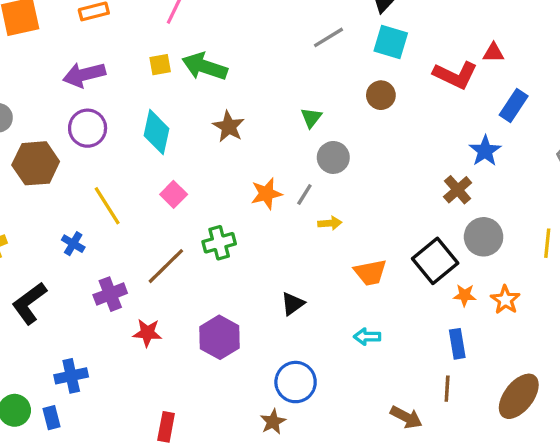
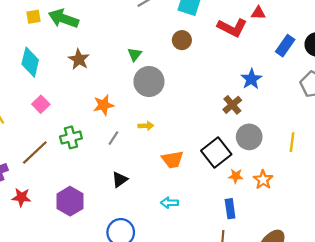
blue rectangle: (514, 106) -> (285, 46), moved
gray circle: (333, 157) -> (149, 82), size x1.4
gray line: (304, 194) -> (113, 138), moved

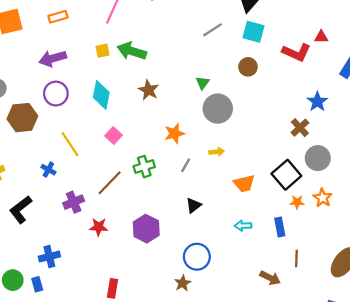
orange star: (236, 176) -> (297, 202), moved
orange star: (263, 180) -> (323, 198), moved
blue rectangle: (230, 209) -> (280, 227), moved

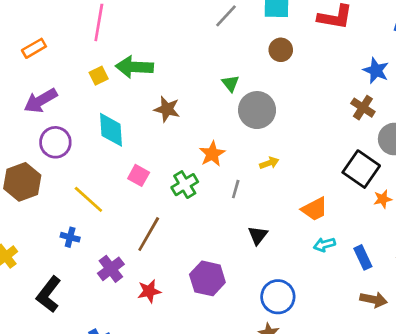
green cross: (144, 167) -> (185, 185), moved
orange trapezoid: (244, 183) -> (314, 209), moved
blue rectangle: (280, 227) -> (363, 257), moved

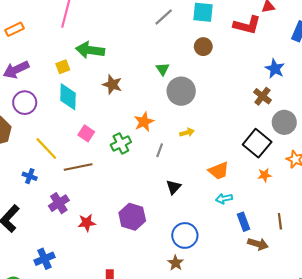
yellow square: (99, 76) -> (63, 67), moved
orange star: (383, 199) -> (265, 175), moved
brown line: (149, 234) -> (78, 167), moved, turned 44
blue rectangle: (363, 257) -> (244, 222), moved

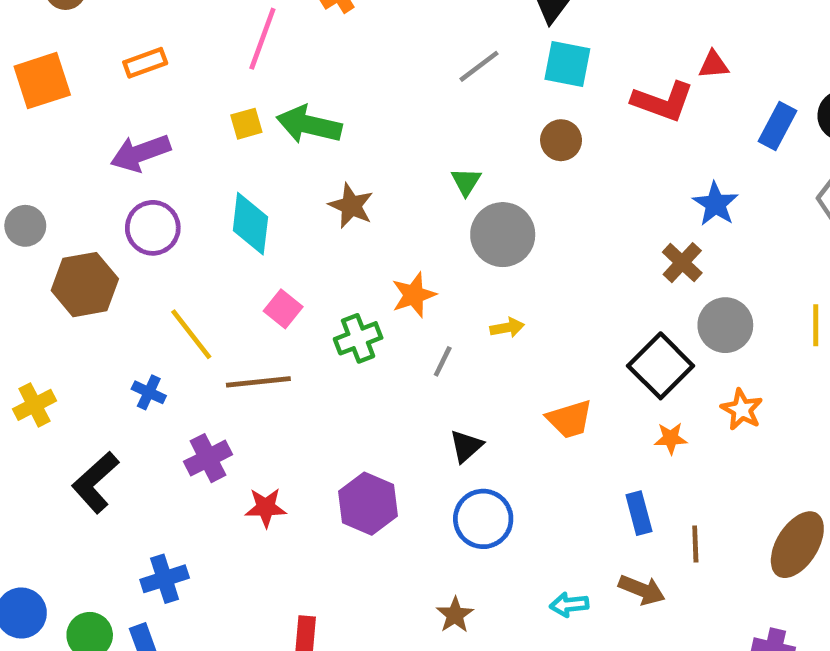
yellow square: (63, 67) -> (246, 124), moved
cyan arrow: (224, 199) -> (569, 605), moved
blue rectangle: (244, 222) -> (639, 513), moved
blue circle: (185, 235) -> (483, 519), moved

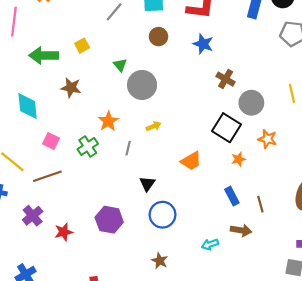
yellow square: (246, 124) -> (82, 46), moved
blue star: (715, 204) -> (203, 44), moved

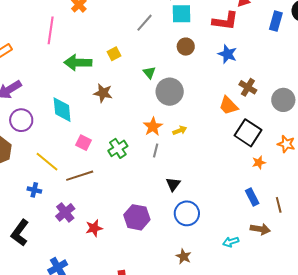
gray circle: (251, 103) -> (283, 100), moved
orange star: (108, 121) -> (153, 127), moved
orange trapezoid: (191, 161) -> (229, 106), moved, turned 75

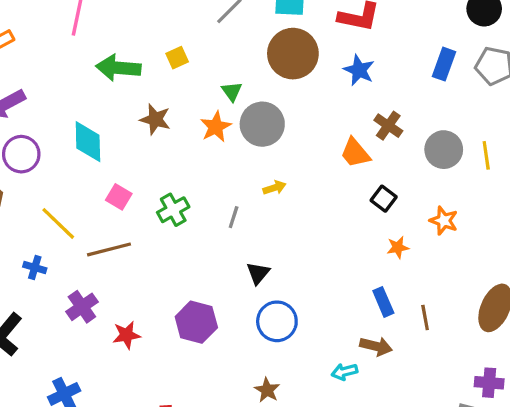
blue rectangle: (276, 21) -> (444, 64), moved
brown circle: (186, 47) -> (293, 54), size x1.8
orange star: (153, 127) -> (216, 127), moved
black square: (248, 133) -> (384, 199), size x0.6
brown arrow: (260, 229) -> (376, 346), moved

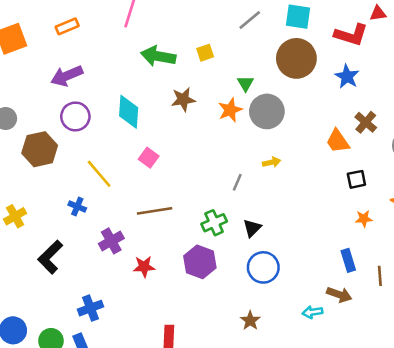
brown star: (155, 119) -> (183, 99), turned -30
black square: (384, 199) -> (356, 179), turned 36
green cross: (173, 210) -> (214, 223), moved
brown line: (109, 249) -> (155, 211), moved

